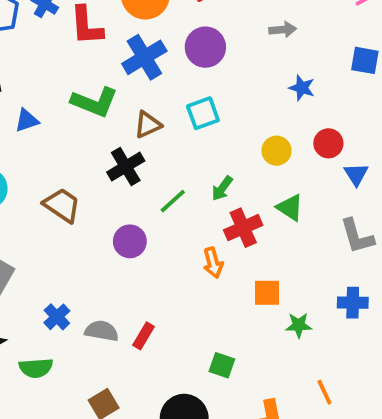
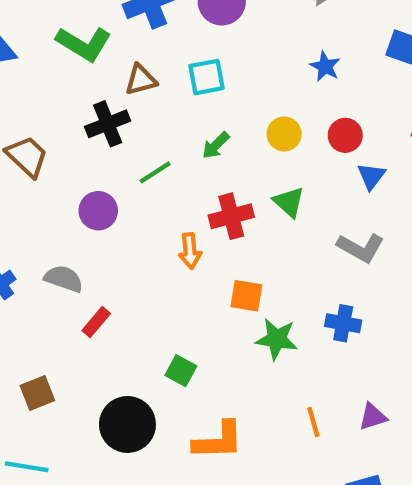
green arrow: (222, 188) -> (216, 145), moved
gray L-shape: (357, 236) -> (361, 248), turned -54
green star: (299, 325) -> (277, 339), size x1.4
gray semicircle: (102, 331) -> (64, 279), moved
orange line: (324, 392) -> (313, 422), moved

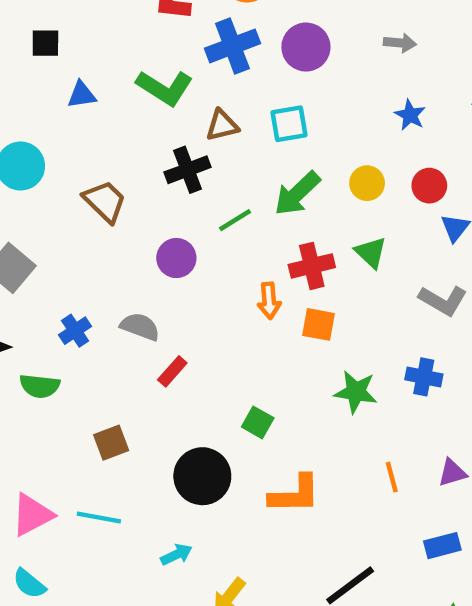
green arrow: (216, 145) -> (297, 194), size x1.6
orange square: (246, 296) -> (319, 324), moved

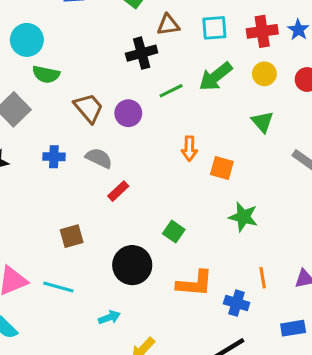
brown trapezoid: (105, 201) -> (89, 108), moved
red cross: (312, 266) -> (262, 31), moved
blue cross: (75, 331) -> (54, 157), turned 30
blue cross: (424, 377) -> (237, 303), moved
green semicircle: (40, 386) -> (46, 74), moved

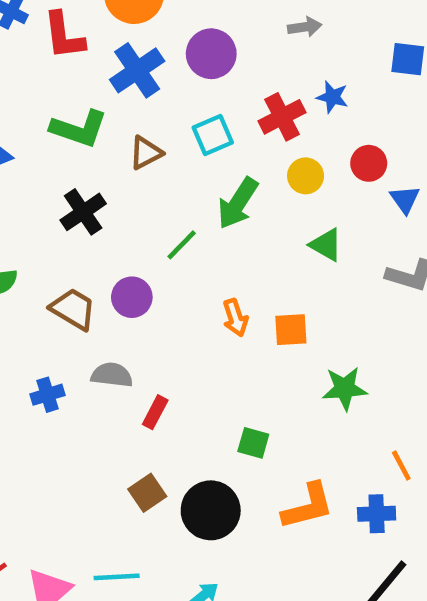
black cross: (142, 53) -> (83, 212), moved
brown square: (72, 236) -> (147, 493), moved

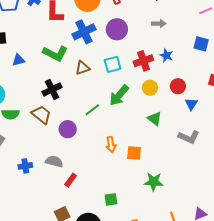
brown trapezoid: (73, 309) -> (41, 115), moved
green square: (253, 443) -> (111, 199), turned -32

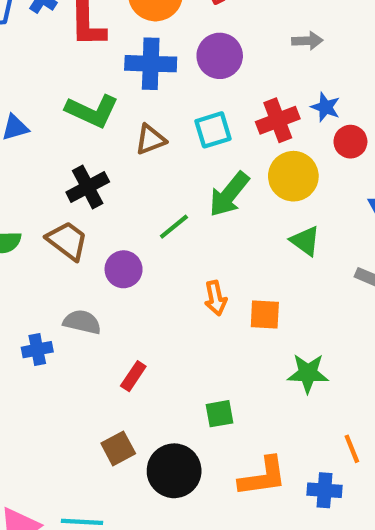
blue cross: (84, 32) -> (151, 64), turned 30
red circle: (178, 86) -> (350, 142), moved
yellow circle: (150, 88) -> (293, 176), size x1.5
gray semicircle: (54, 161) -> (82, 322), moved

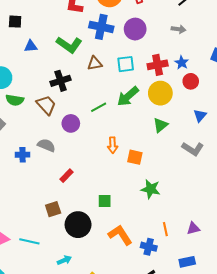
green triangle: (305, 241) -> (161, 125), turned 35
orange L-shape: (263, 477) -> (120, 235), turned -125

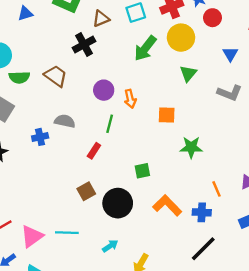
black cross: (61, 81) -> (84, 45), moved
green line: (99, 107) -> (110, 124), moved, turned -35
purple circle: (71, 123) -> (104, 90), moved
orange arrow: (113, 145) -> (130, 99), moved

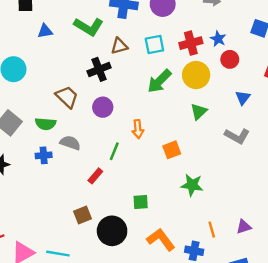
green semicircle: (19, 77) -> (45, 124), moved
purple circle: (104, 90) -> (103, 107), moved
orange square: (167, 115) -> (172, 150), turned -30

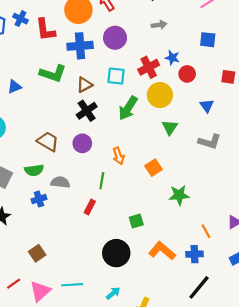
cyan square: (154, 44) -> (116, 76), turned 30
black cross: (99, 69) -> (87, 111), moved
brown square: (82, 215) -> (37, 253), moved

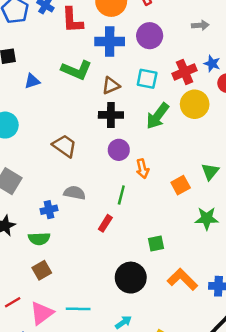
black cross: (87, 111) -> (111, 115), turned 30
green triangle: (170, 127) -> (210, 172), moved
purple circle: (82, 143) -> (119, 150), moved
green semicircle: (34, 170) -> (39, 239), moved

